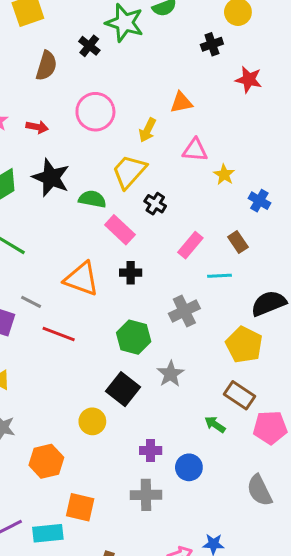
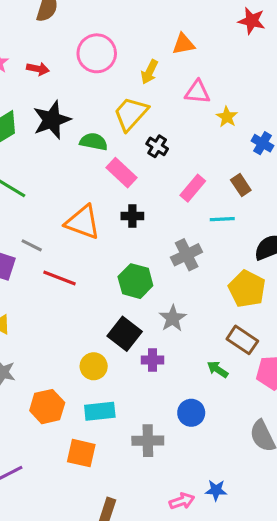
black star: (51, 178) -> (52, 120), turned 30
purple cross: (151, 450) -> (152, 360), moved
cyan rectangle: (48, 533) -> (100, 411), moved

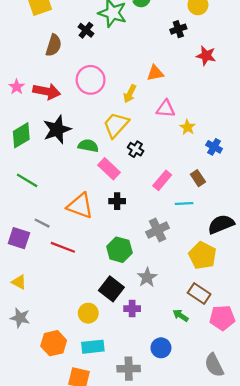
red arrow: (38, 69) -> (47, 91), size x1.6

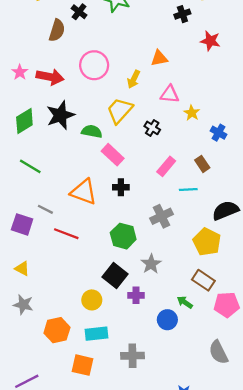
black cross: (86, 30) -> (79, 12), moved
black cross: (136, 149) -> (152, 128), moved
blue circle: (161, 348) -> (167, 320), moved

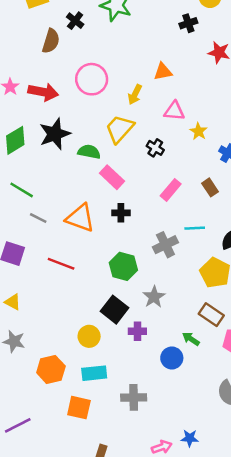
cyan line: (188, 190) -> (195, 228), moved
gray line: (45, 209) -> (38, 218), moved

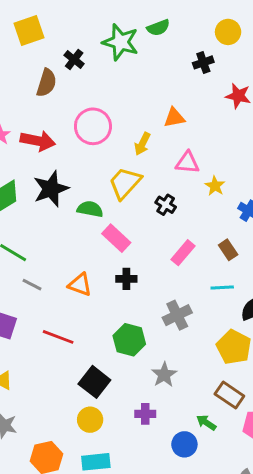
orange triangle: (80, 218) -> (80, 285), size x0.7
cyan line: (195, 228) -> (222, 288), moved
black square: (115, 310) -> (94, 382), moved

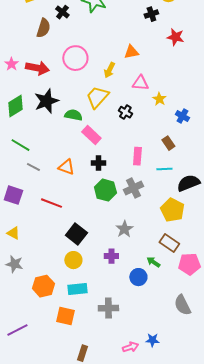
pink rectangle: (183, 253) -> (137, 156), moved, turned -36
green hexagon: (129, 340) -> (105, 190), moved

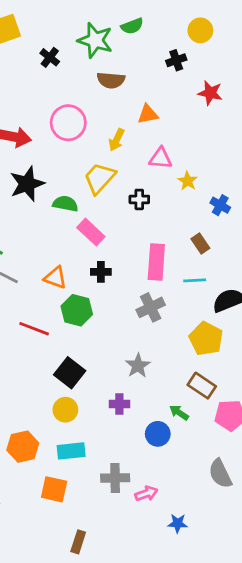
brown semicircle: (43, 28) -> (111, 80), moved, turned 78
black cross: (125, 112) -> (139, 199), turned -32
pink rectangle: (137, 156) -> (156, 262), size x1.4
green hexagon: (105, 190) -> (77, 310), moved
pink arrow: (130, 347) -> (146, 494), moved

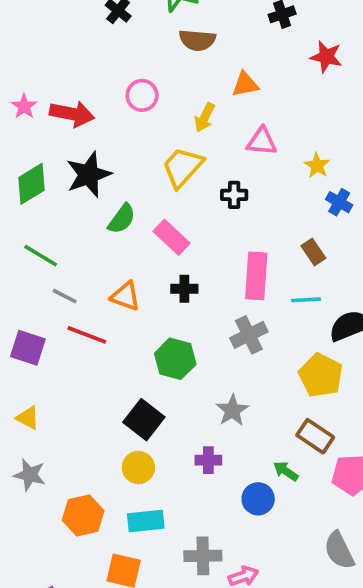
pink circle: (68, 123) -> (142, 95), size x0.7
yellow star: (188, 181) -> (317, 165), moved
green semicircle: (65, 204) -> (122, 219), moved, turned 115
green hexagon: (77, 310) -> (175, 359), moved
red line: (34, 329) -> (87, 335), moved

